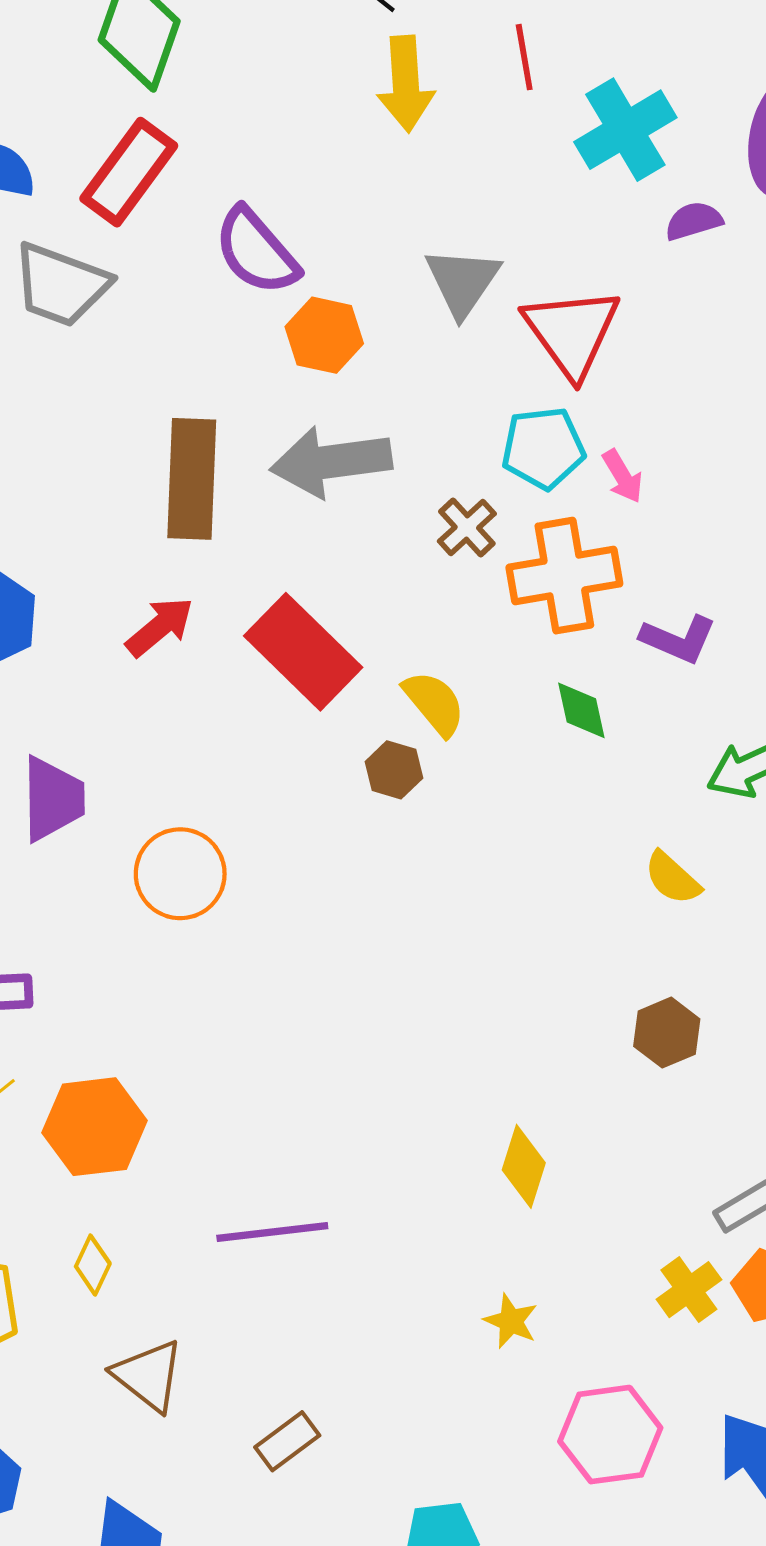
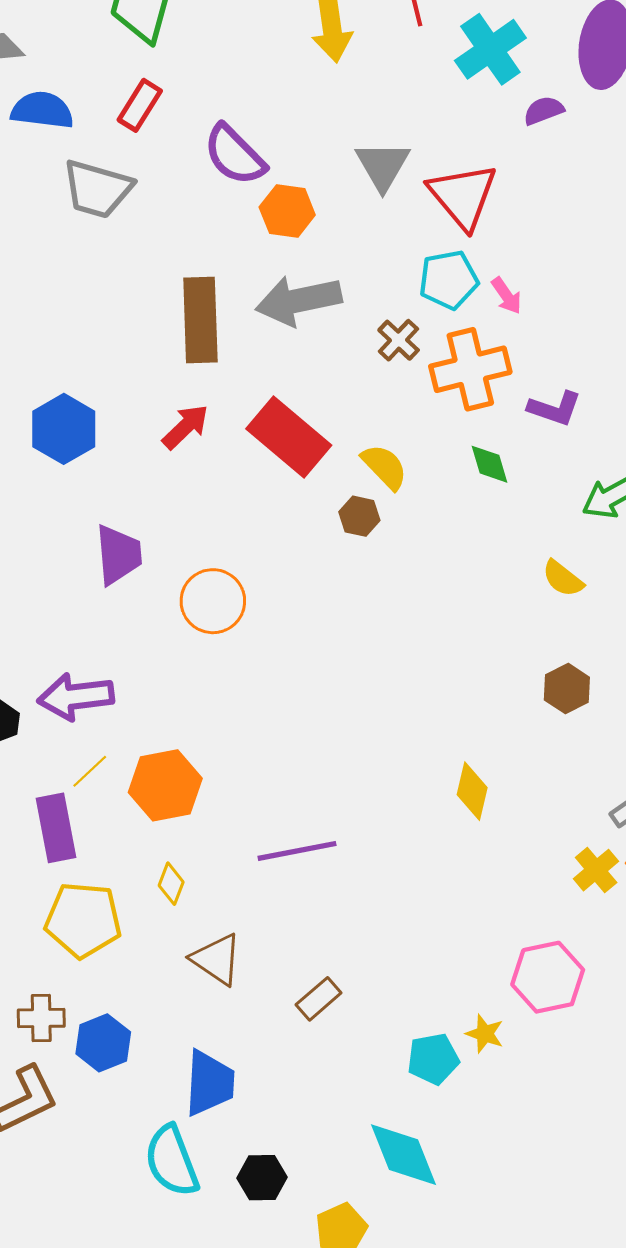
red rectangle: (129, 172) -> (140, 105), size x0.7
yellow star: (511, 1321) -> (485, 1034), moved

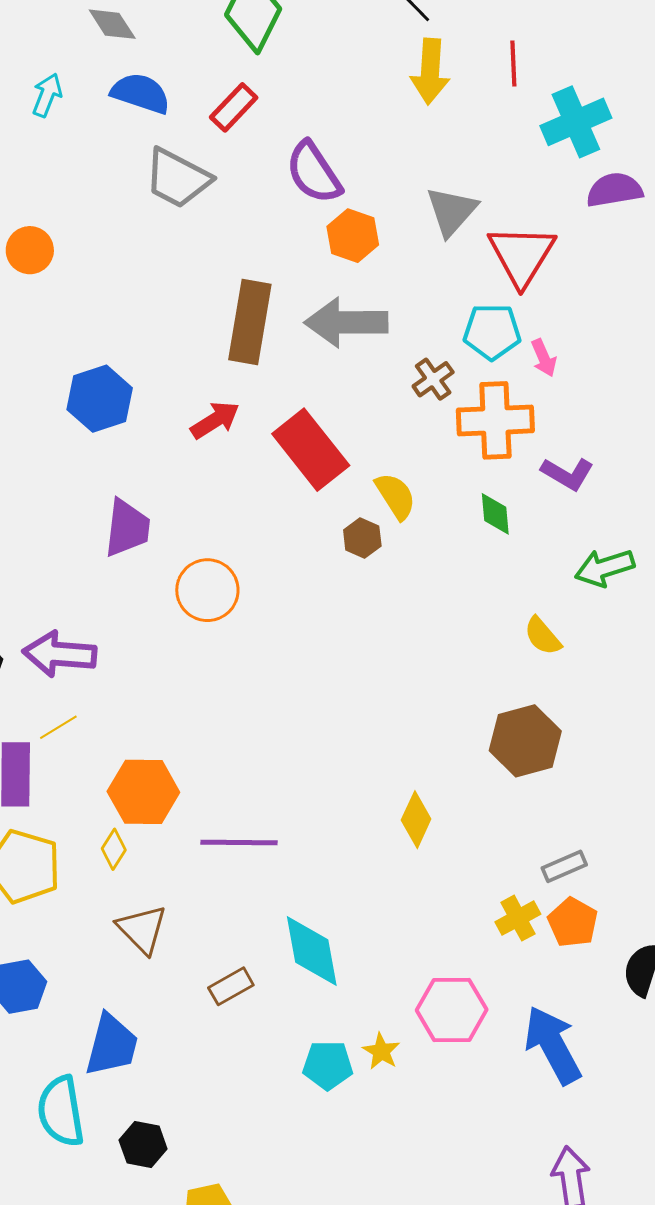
purple semicircle: (544, 110) -> (614, 190), size x1.4
brown hexagon: (567, 689) -> (525, 741), size x1.5
orange hexagon: (165, 785) -> (143, 792), moved
cyan diamond: (403, 1155) -> (312, 951), moved

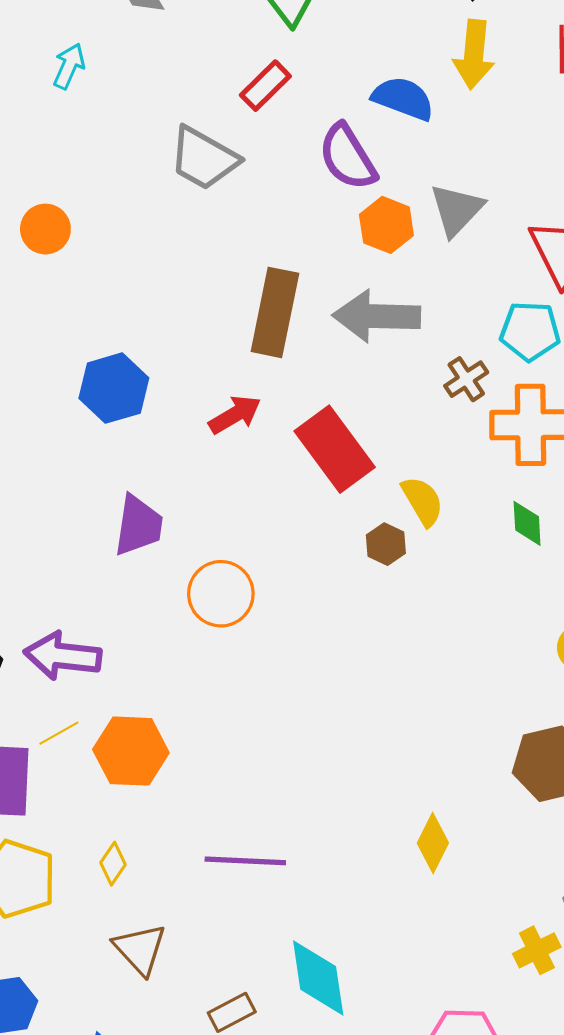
blue semicircle: (141, 93) -> (403, 98), moved
gray triangle: (452, 211) -> (457, 210), moved
orange hexagon: (143, 792) -> (131, 751), moved

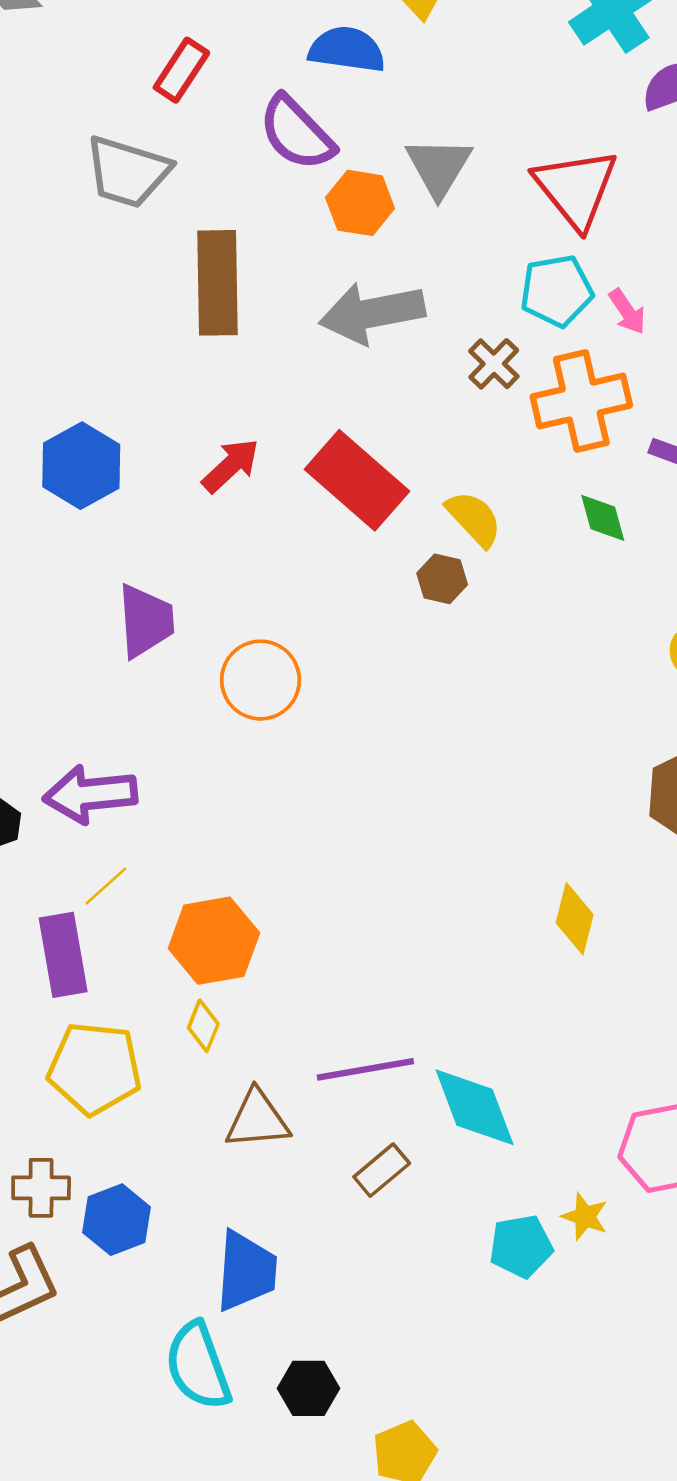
brown rectangle: (275, 312) -> (218, 283), moved
orange hexagon: (131, 751) -> (214, 941), moved
purple line: (245, 861) -> (365, 1069), moved
brown triangle: (140, 949) -> (257, 1120), turned -40

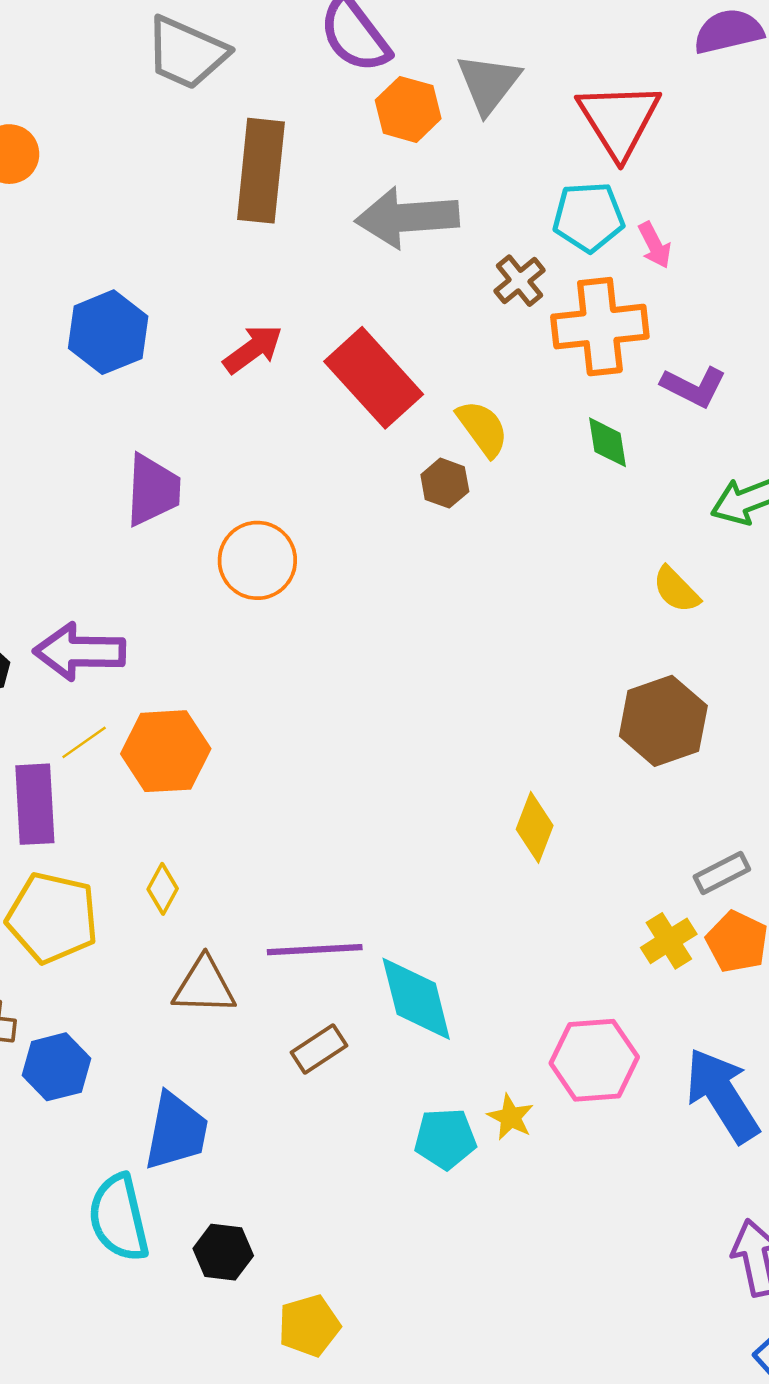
orange hexagon: (214, 941) -> (166, 751), moved

